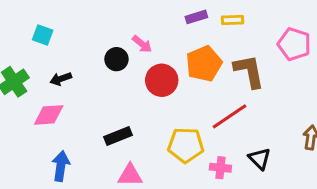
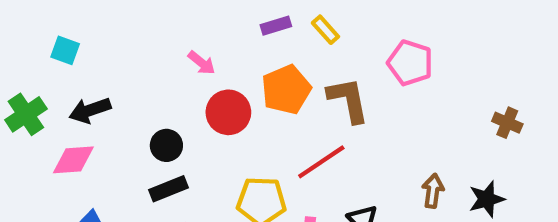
yellow rectangle: (233, 20) -> (325, 30), turned 50
black circle: (116, 59) -> (166, 145), moved
black arrow: (61, 79) -> (90, 110), size x1.4

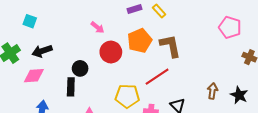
pink pentagon: (410, 63) -> (230, 27), moved
black rectangle: (168, 189) -> (71, 87), moved, turned -66
black star: (487, 199) -> (239, 95), turned -30

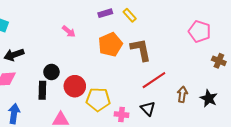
red circle: (111, 52) -> (75, 86), moved
red line: (157, 77) -> (154, 80), moved

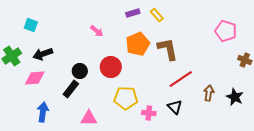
red circle: (75, 86) -> (111, 67), moved
black rectangle: (42, 90) -> (71, 89), turned 36

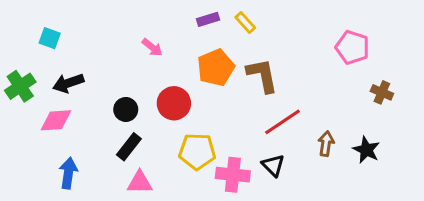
black rectangle: (71, 89) -> (129, 147), moved
pink cross: (149, 113) -> (233, 175), size x1.5

